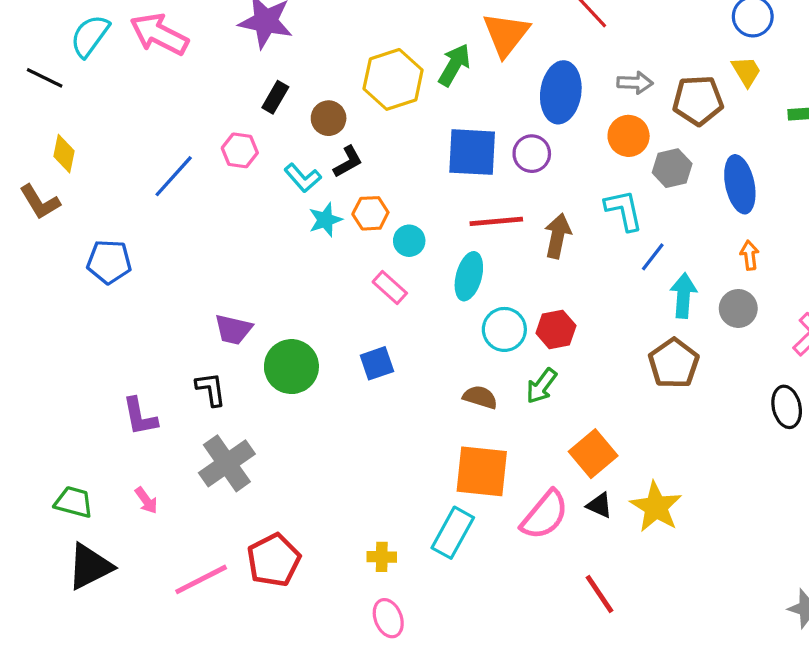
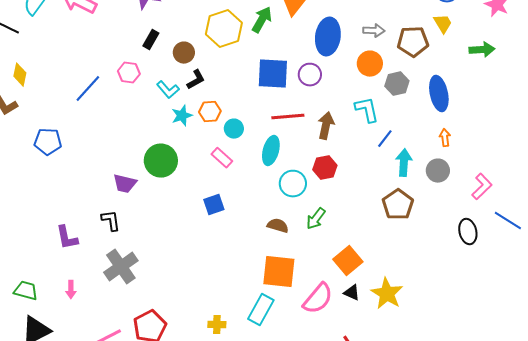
red hexagon: (556, 329) -> (325, 168), moved
green circle: (291, 367) -> (161, 161), moved
pink arrow: (146, 500) -> (71, 290), turned 36

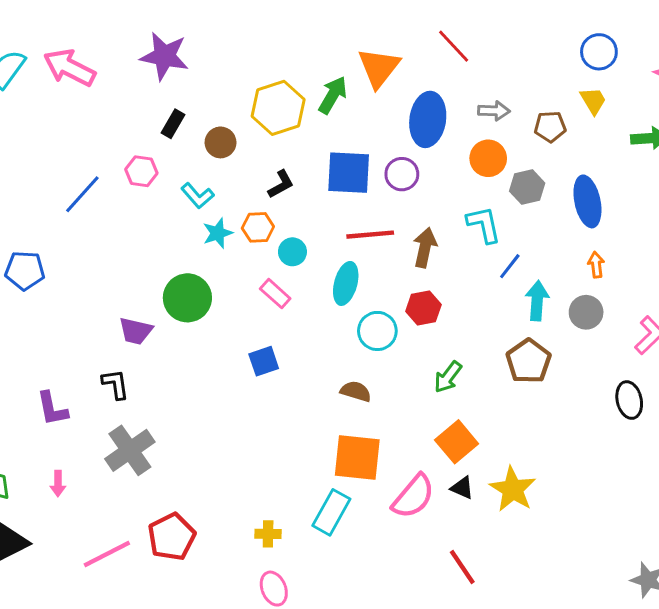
brown pentagon: (413, 42) -> (550, 127), size x0.7
black L-shape: (196, 80) -> (281, 184), moved
green arrow: (316, 219) -> (448, 377), moved

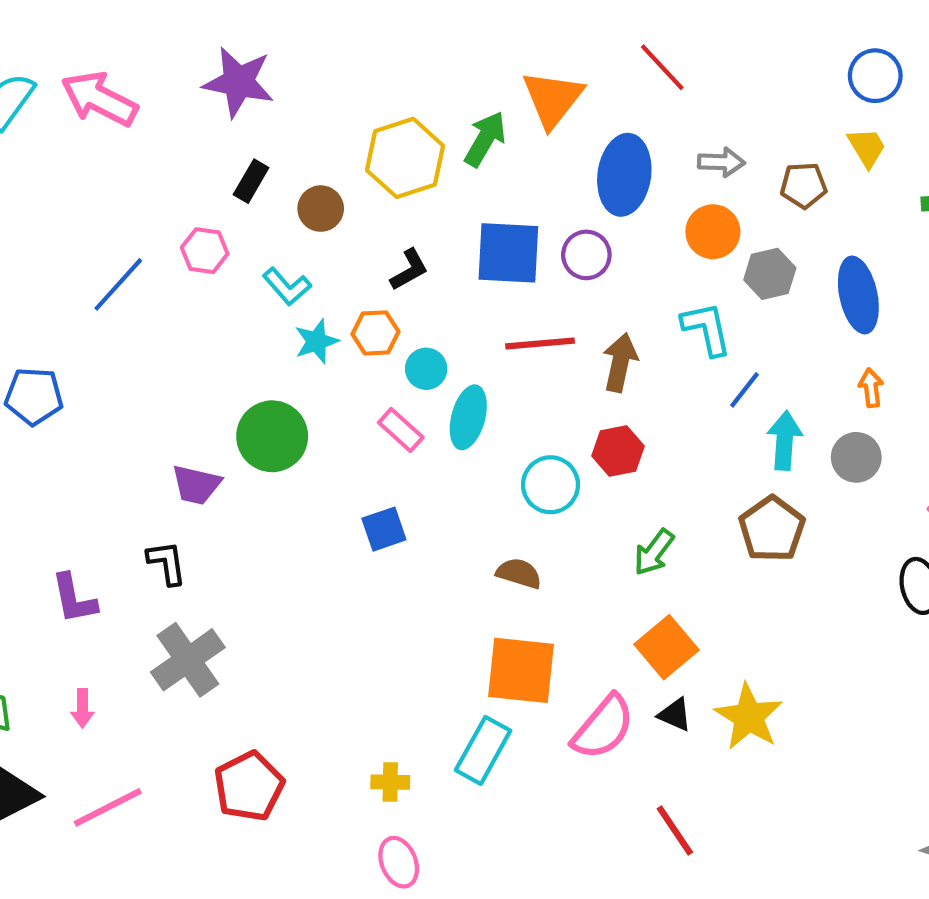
cyan ellipse: (346, 283) -> (468, 417), moved
pink line: (107, 554) -> (108, 807), moved

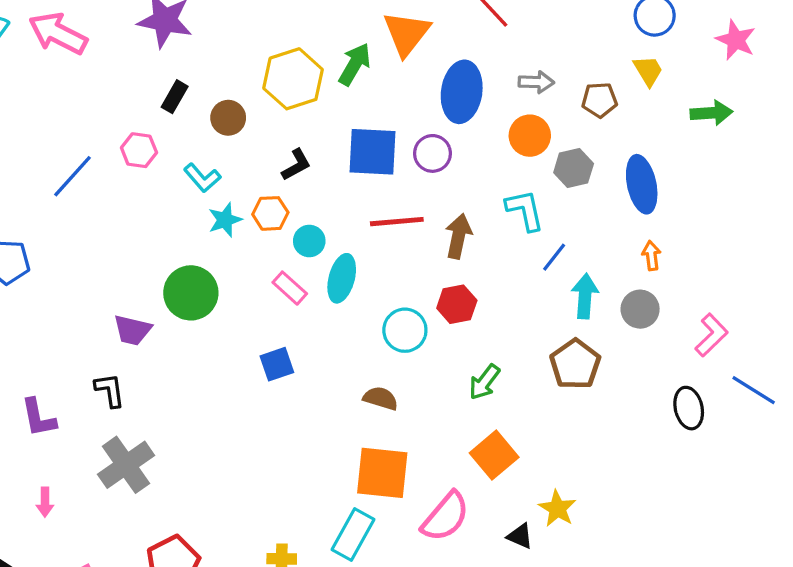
black triangle: (675, 715) -> (520, 536), moved
yellow star: (749, 717) -> (557, 509), size x0.7

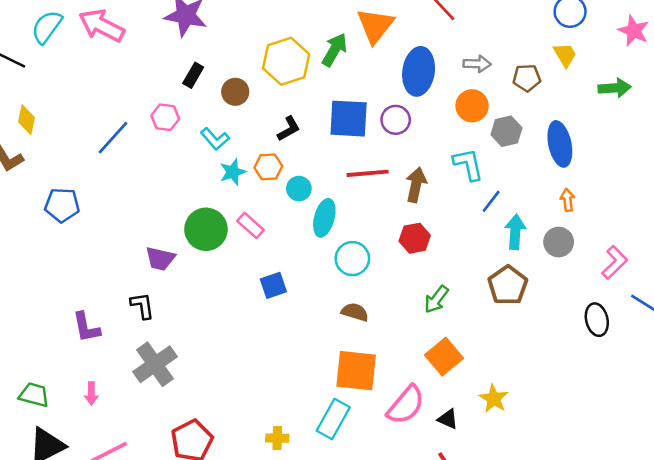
pink rectangle: (290, 288) -> (251, 225), moved
cyan circle: (405, 330) -> (352, 259), moved
black triangle: (520, 536) -> (448, 419), moved

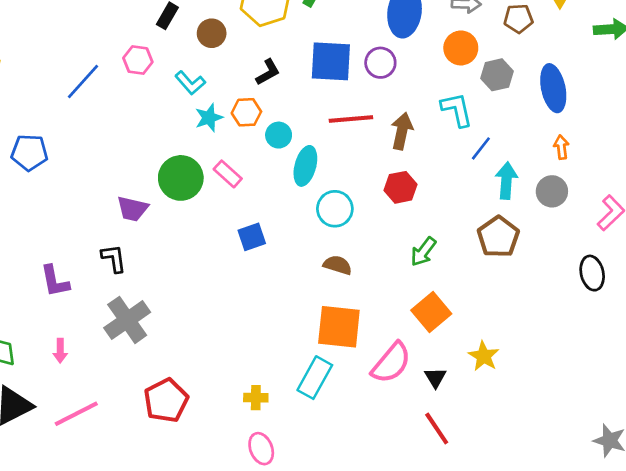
black triangle: (448, 419) -> (435, 378), turned 35

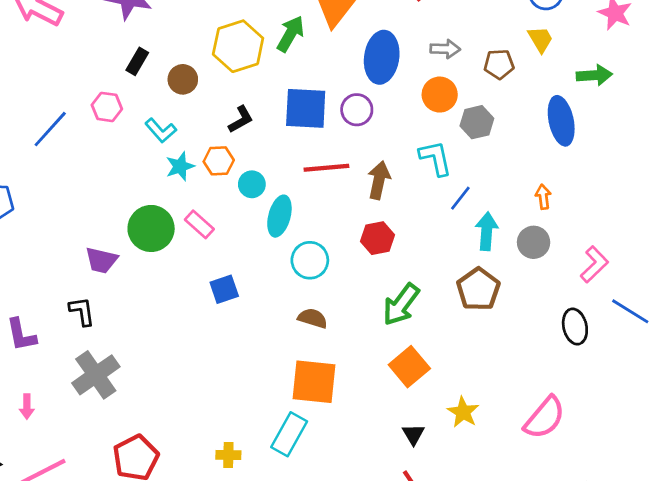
blue ellipse: (553, 88) -> (561, 121), moved
green arrow: (423, 252) -> (401, 304), size x1.4
pink semicircle: (391, 363) -> (545, 418), moved

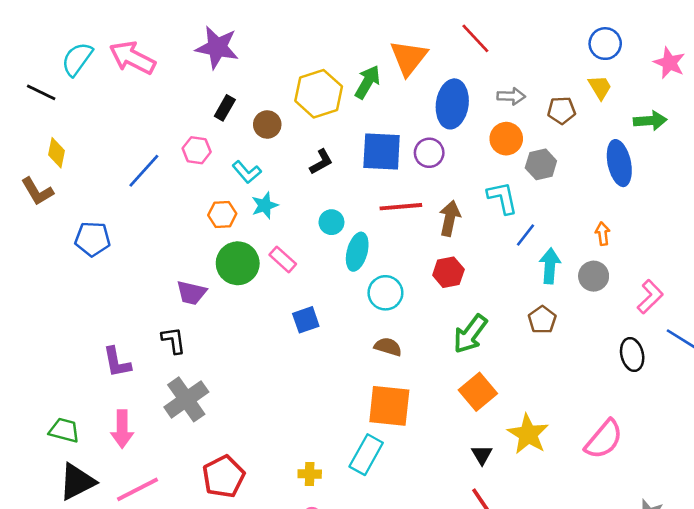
orange hexagon: (219, 161) -> (222, 214), moved
brown pentagon: (478, 289) -> (542, 320), size x0.7
pink arrow: (27, 407) -> (122, 429), size x1.6
yellow star: (463, 412) -> (528, 434), size x1.4

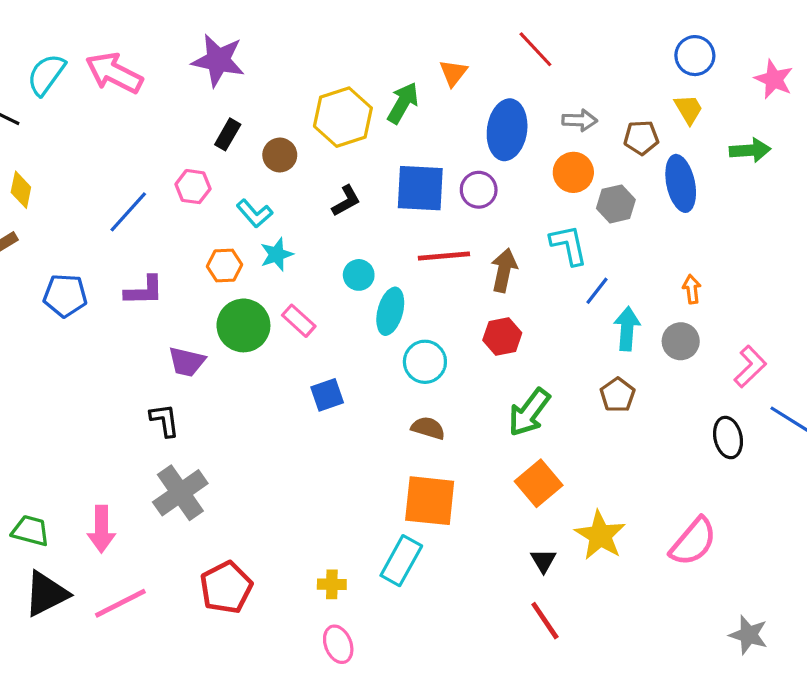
orange triangle: (409, 58) -> (453, 73), size x0.6
blue ellipse: (619, 163) -> (681, 183), moved
purple L-shape: (117, 362) -> (144, 291), moved, turned -80

